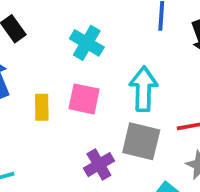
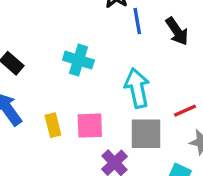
pink square: (84, 99) -> (90, 126), moved

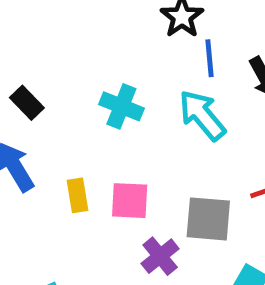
cyan arrow: (137, 88) -> (202, 115), moved, turned -33

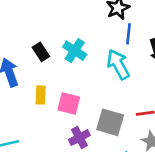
black rectangle: (27, 103) -> (41, 52), moved

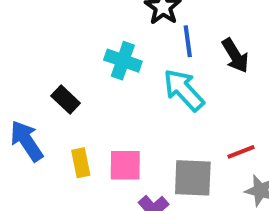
cyan cross: (75, 51) -> (123, 61), moved

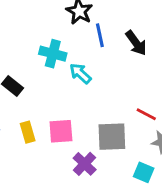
cyan arrow: (184, 90) -> (80, 73), moved, size x0.7
red line: (241, 152) -> (146, 114), turned 54

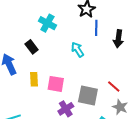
black arrow: (136, 43) -> (118, 39), turned 30
cyan cross: (53, 54) -> (47, 23), moved

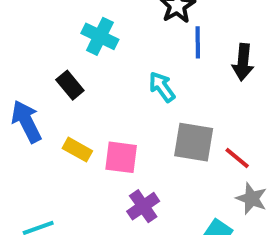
yellow rectangle: (34, 79) -> (77, 150), turned -56
gray square: (88, 95) -> (194, 142), moved

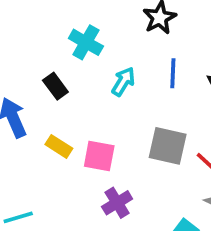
blue line: (198, 42) -> (173, 73), moved
cyan arrow: (162, 87) -> (123, 82), moved, turned 64

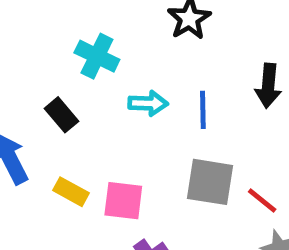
blue line: (173, 73) -> (203, 110), moved
cyan arrow: (123, 82) -> (148, 103), turned 64

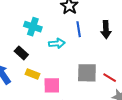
blue line: (203, 110) -> (79, 29), moved
yellow rectangle: (71, 192) -> (33, 74), moved

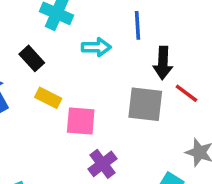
black arrow: (106, 30) -> (163, 63), moved
red line: (110, 78) -> (186, 93), moved

